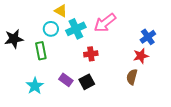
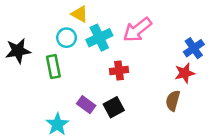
cyan star: (35, 86) -> (57, 124), moved

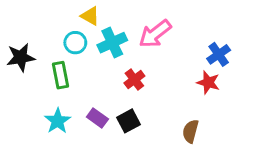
red cross: (119, 70) -> (134, 80), turned -30
red star: (185, 73) -> (208, 82), turned 30
brown semicircle: (173, 101) -> (191, 131), moved
cyan star: (57, 124) -> (58, 121), moved

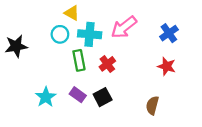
cyan cross: (112, 43) -> (90, 34), turned 30
blue cross: (219, 54) -> (169, 33), moved
green rectangle: (61, 75) -> (79, 60), moved

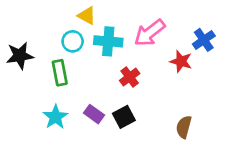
green rectangle: (79, 60) -> (60, 73), moved
red star: (167, 66) -> (181, 61), moved

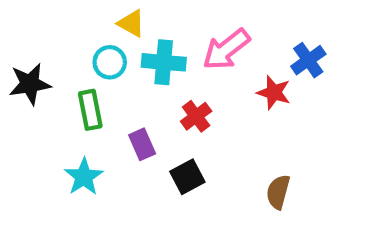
purple rectangle: (94, 114) -> (142, 144), moved, turned 30

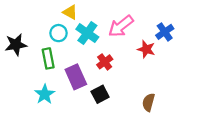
cyan cross: (164, 62) -> (87, 33), turned 30
purple rectangle: (142, 144) -> (76, 77), size x1.5

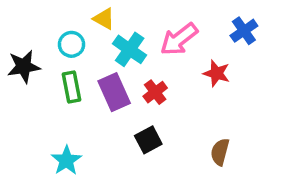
blue cross: (165, 32) -> (244, 31), moved
cyan circle: (59, 33) -> (71, 44), moved
purple rectangle: (76, 77) -> (114, 92), moved
cyan star: (45, 94) -> (66, 160), moved

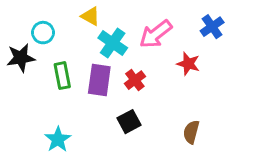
cyan circle: (71, 44) -> (43, 33), moved
purple rectangle: (114, 92) -> (99, 80), turned 32

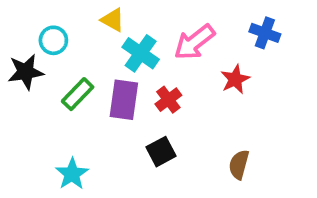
blue cross: (212, 27) -> (265, 33), turned -35
red star: (188, 64) -> (235, 79), turned 30
green rectangle: (62, 76) -> (78, 94), turned 55

